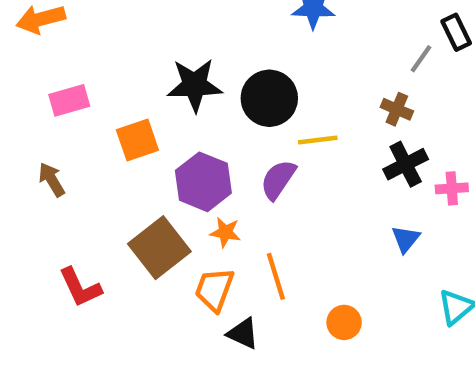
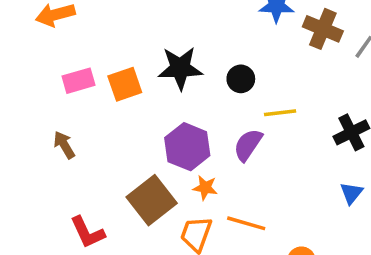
black circle: (269, 98) -> (241, 79), size x0.6
brown cross: (397, 109) -> (323, 29), moved, size x1.5
orange square: (137, 140) -> (125, 84), moved
orange line: (276, 276) -> (246, 223), turned -57

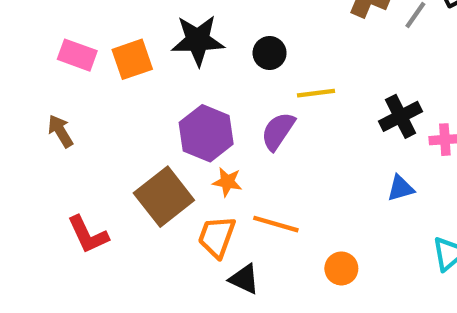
pink rectangle: (78, 81) -> (77, 55), turned 36
blue triangle: (351, 193) -> (401, 188), turned 35

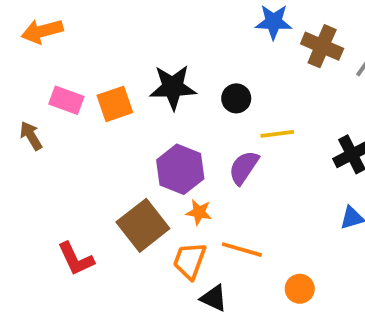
brown arrow: (60, 131) -> (31, 136), moved

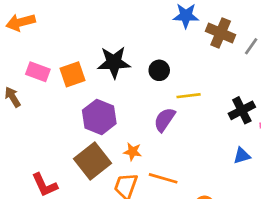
purple hexagon: (180, 169) -> (99, 117), moved

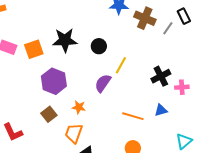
yellow line: (189, 96) -> (121, 65), turned -54
brown square: (93, 161) -> (49, 114), size x0.6
orange line: (163, 178) -> (133, 116), moved

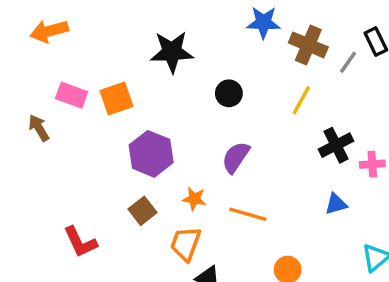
black star: (65, 40) -> (172, 52), moved
yellow line: (121, 65) -> (301, 100), moved
orange line: (133, 116) -> (248, 214), moved

